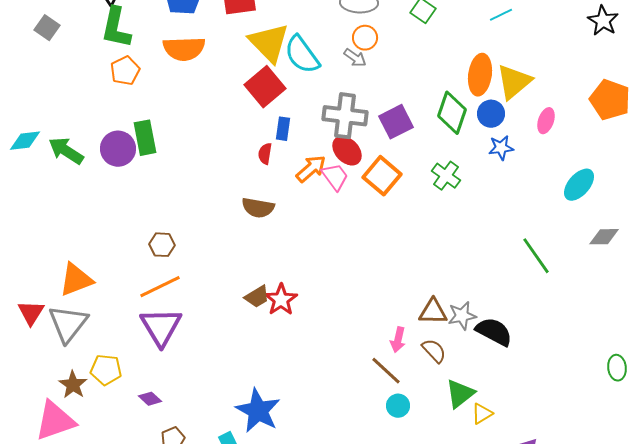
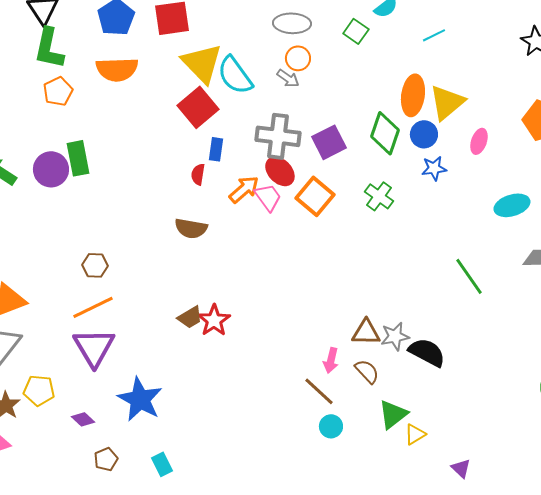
cyan ellipse: (579, 185) -> (512, 205), turned 32
blue star: (258, 411) -> (140, 399), moved

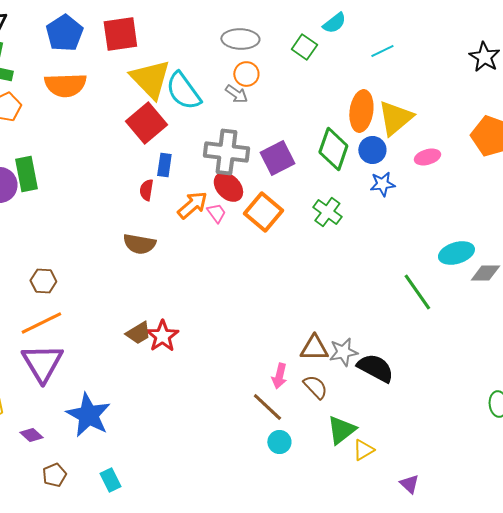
pink ellipse: (479, 141) -> (427, 157), turned 55
pink trapezoid: (268, 197) -> (216, 213), size x0.7
cyan ellipse: (512, 205) -> (456, 253), moved

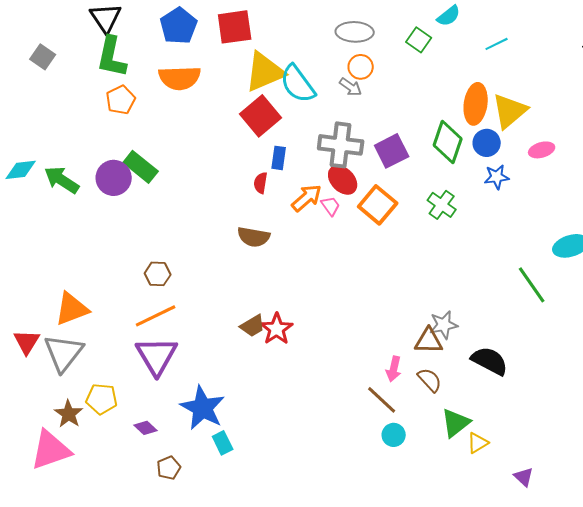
yellow triangle: (150, 79) -> (265, 72), turned 51
green rectangle: (26, 174) -> (141, 167), turned -40
gray star: (343, 352) -> (444, 325), moved
cyan rectangle: (110, 480) -> (223, 443), moved

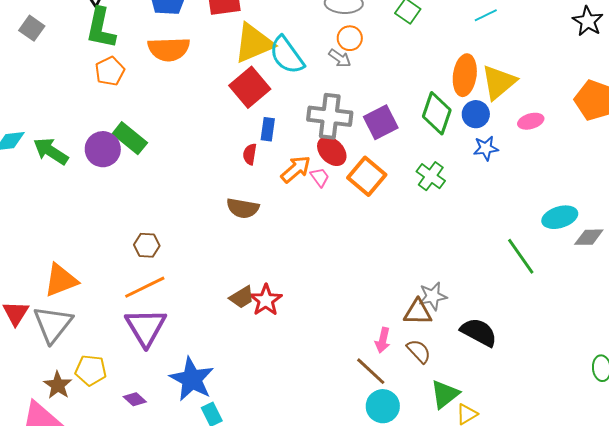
cyan circle: (394, 435) -> (383, 406), size x1.4

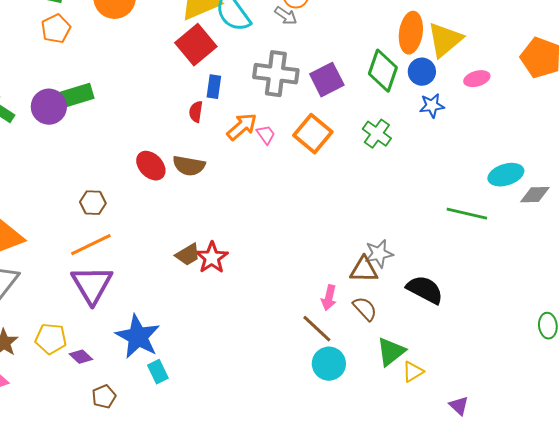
green rectangle: (130, 138) -> (76, 96), turned -56
red ellipse: (332, 151) -> (151, 166), moved
green line: (521, 256) -> (467, 214), turned -42
yellow pentagon: (91, 370) -> (51, 339), moved

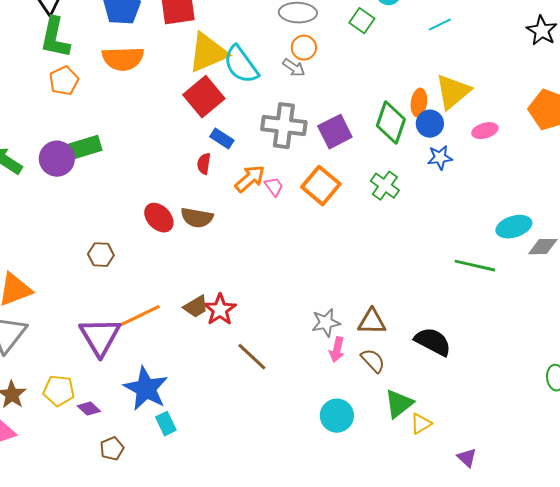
orange ellipse: (411, 33) -> (419, 103), moved, size x0.7
blue rectangle: (214, 87) -> (222, 139), turned -65
orange line: (91, 245) -> (140, 316), moved
gray star: (379, 254) -> (326, 323), moved
brown line: (317, 329) -> (252, 357), moved

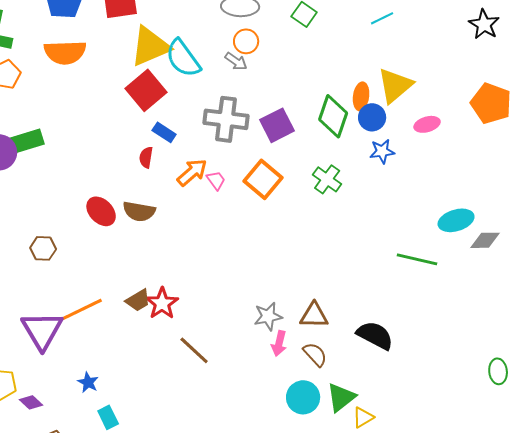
blue star: (146, 389) -> (88, 382), size x0.5
cyan circle: (337, 416) -> (303, 397), moved

